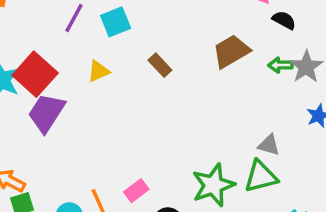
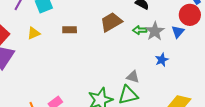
brown rectangle: (160, 65) -> (70, 30), turned -48

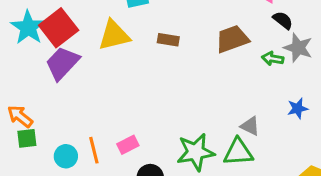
gray star: (155, 31) -> (298, 48), moved, turned -30
yellow triangle: (34, 33) -> (114, 35), size x1.6

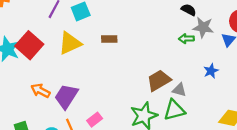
brown trapezoid: (232, 39) -> (159, 80), moved
purple trapezoid: (62, 63) -> (66, 96), moved
orange arrow: (20, 116) -> (40, 91), moved

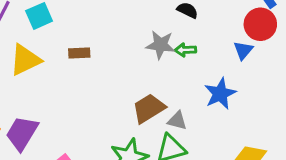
gray star: (203, 27) -> (161, 45), moved
blue star: (211, 71) -> (220, 94), size x1.5

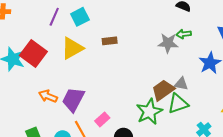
gray star: (161, 45) -> (168, 43), moved
brown trapezoid: (149, 108) -> (163, 90), moved

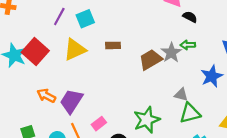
gray star: (168, 43) -> (171, 53), turned 30
brown trapezoid: (163, 90) -> (150, 60), moved
green triangle: (178, 104) -> (190, 113), moved

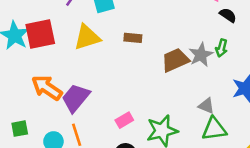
green arrow: (188, 45) -> (221, 48), turned -80
red square: (35, 52) -> (40, 34), turned 30
orange arrow: (46, 96) -> (47, 88), size x1.4
pink rectangle: (99, 124) -> (124, 120), moved

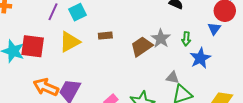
red square: (40, 34) -> (33, 46), turned 30
green arrow: (221, 48) -> (186, 39), moved

